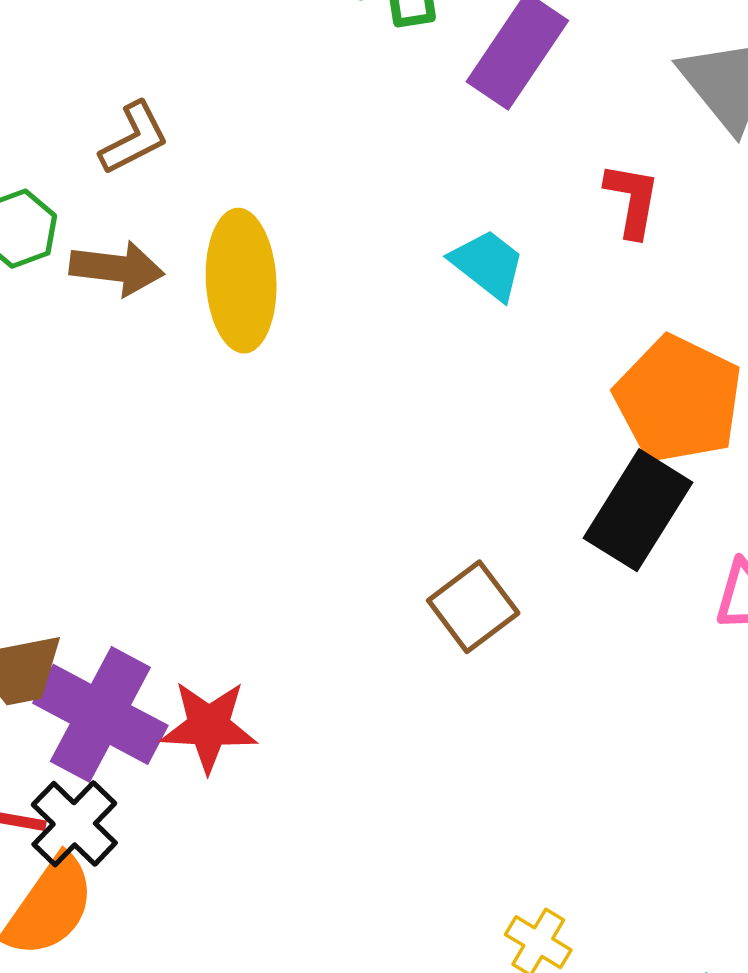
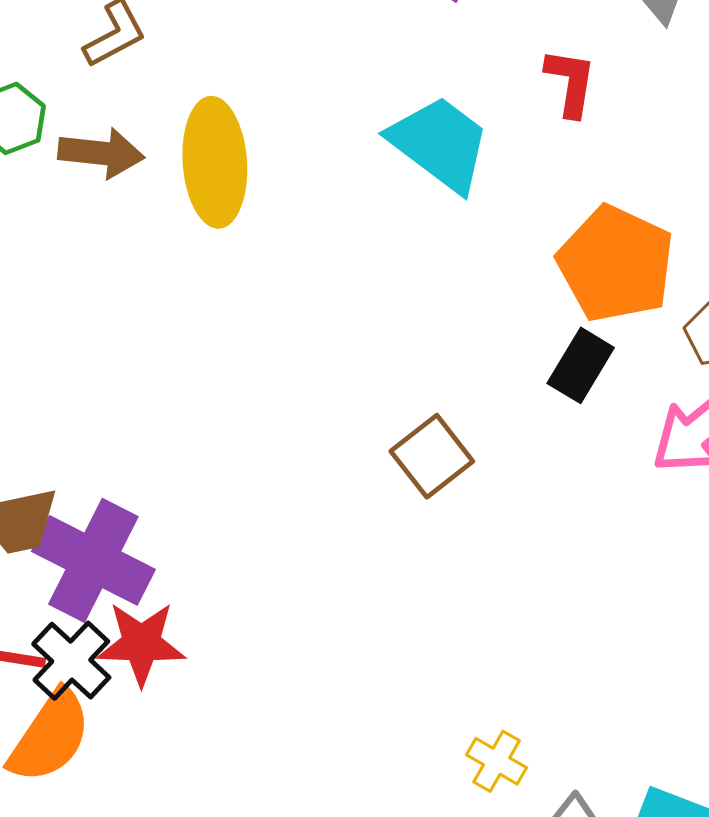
cyan trapezoid: (488, 264) -> (440, 144), size x1.5
black rectangle: (638, 510) -> (581, 365), size x0.7
red star: (209, 726) -> (141, 643), moved

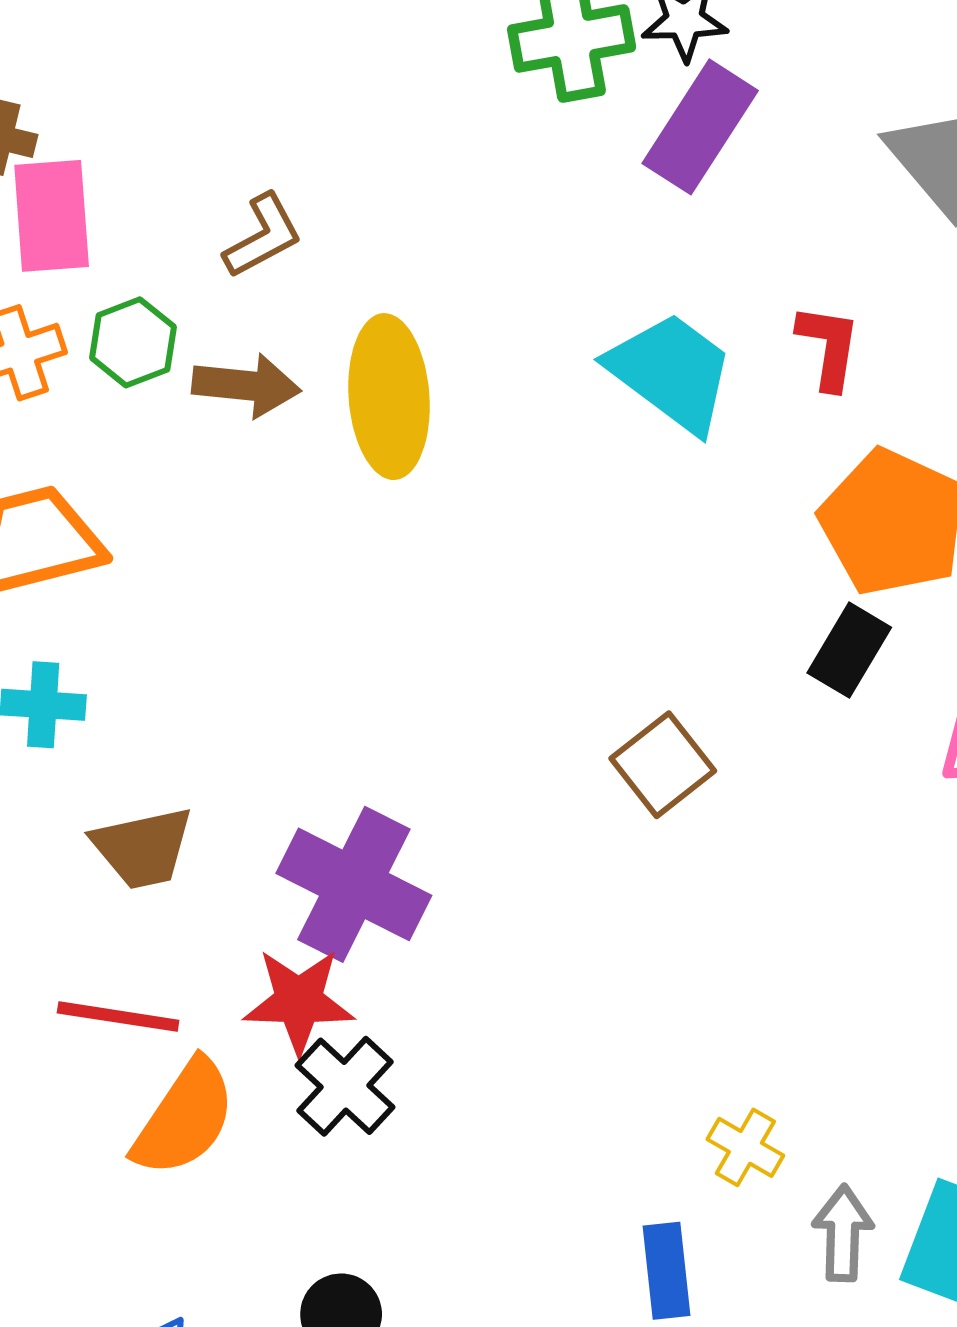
red L-shape: (571, 82) -> (829, 347), moved
purple cross: (93, 560) -> (354, 884), moved
black cross: (71, 661) -> (345, 1086), moved

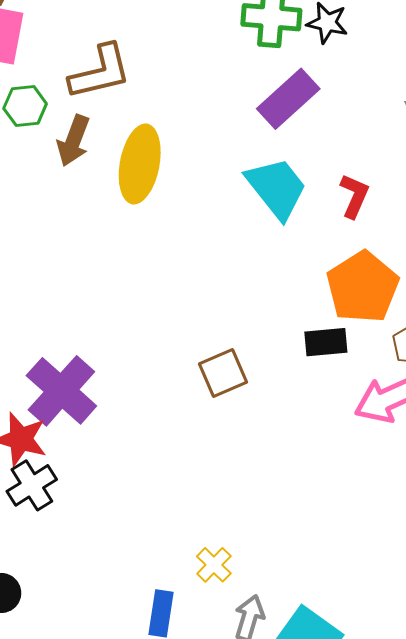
purple rectangle: (700, 127) -> (288, 99), moved
brown L-shape: (263, 236) -> (100, 72), size x1.5
brown arrow: (246, 385) -> (73, 141), turned 90
black rectangle: (849, 650) -> (326, 342), turned 39

